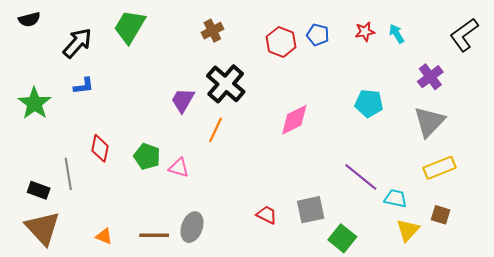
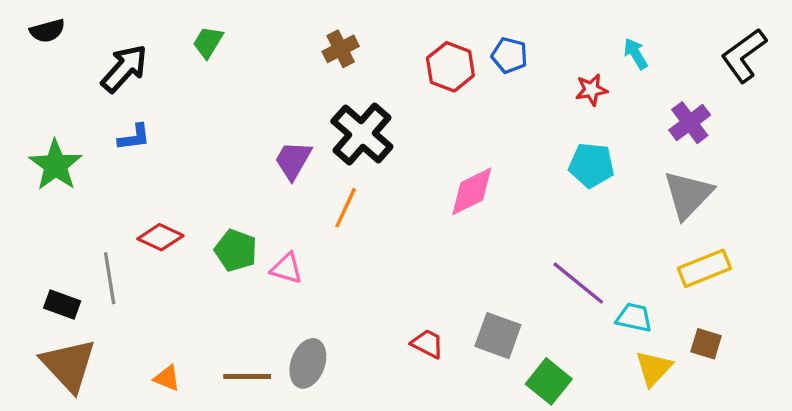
green trapezoid: (130, 27) -> (208, 42), size x0.6
red star: (365, 32) -> (591, 90), moved
red diamond: (100, 148) -> (160, 237), turned -76
gray square: (311, 210) -> (498, 336), turned 32

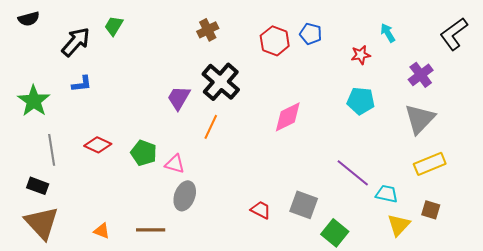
green trapezoid: (208, 42) -> (114, 26), moved
gray line: (110, 278) -> (52, 150), moved
gray ellipse: (308, 363) -> (185, 196), moved

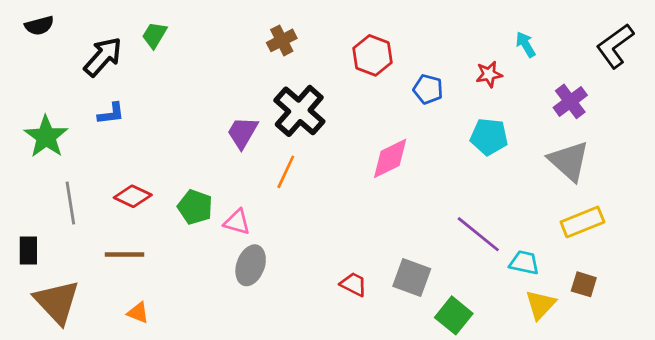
blue pentagon: (311, 34) -> (428, 89), moved
gray triangle: (420, 119) -> (569, 161), turned -32
black rectangle: (38, 186) -> (28, 250), moved, turned 70
brown line: (151, 230) -> (125, 254), moved

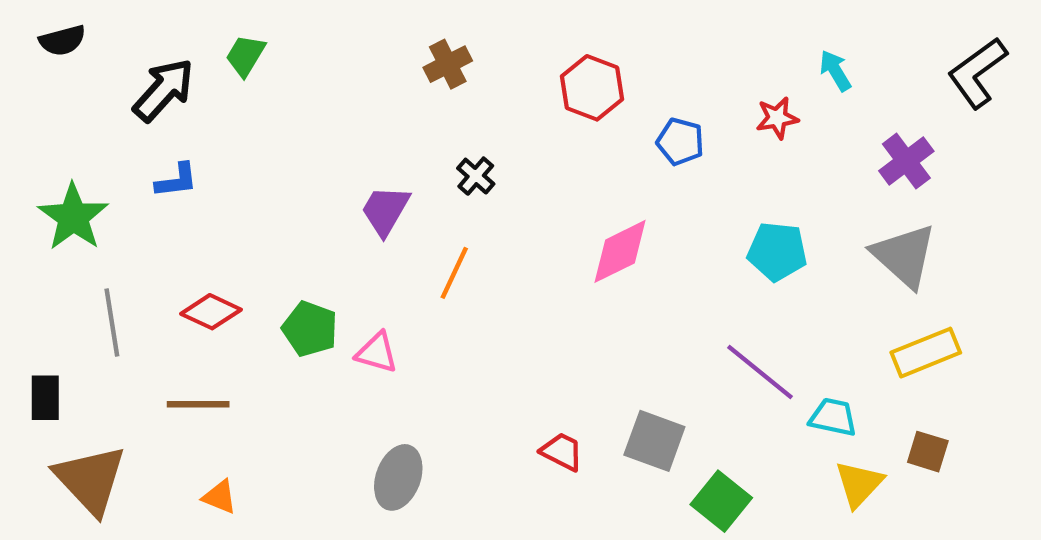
black cross: (299, 111) -> (476, 176), size x0.5
cyan pentagon: (489, 137) -> (777, 251), moved
gray ellipse: (251, 265) -> (398, 477), moved

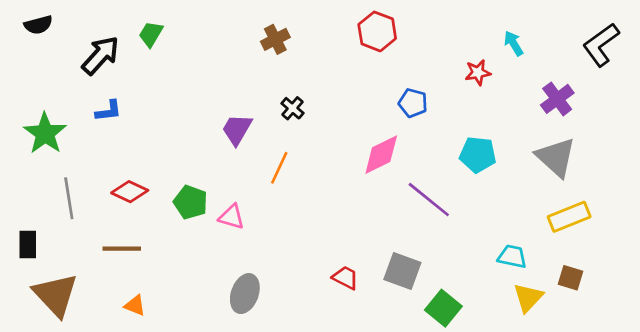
red hexagon: (592, 88) -> (377, 31), moved
blue pentagon: (680, 142) -> (413, 103), moved
purple line: (760, 372) -> (429, 200), moved

